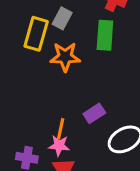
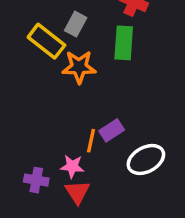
yellow rectangle: (36, 34) -> (46, 41), turned -68
orange line: (61, 129) -> (91, 141), moved

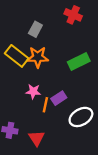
yellow rectangle: (46, 41) -> (17, 56), moved
green rectangle: (124, 43) -> (79, 61), moved, turned 60
pink star: (72, 166) -> (33, 91), moved

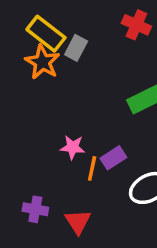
yellow rectangle: (17, 56) -> (46, 34), moved
orange star: (38, 57) -> (42, 62), moved, turned 30

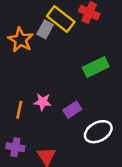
yellow rectangle: (46, 34) -> (61, 19), moved
orange line: (92, 168) -> (19, 110), moved

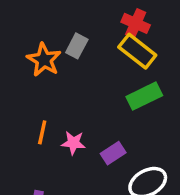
yellow rectangle: (61, 19) -> (137, 51), moved
orange line: (19, 110) -> (42, 132), moved

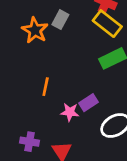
orange line: (42, 132) -> (46, 87), moved
pink star: (73, 143) -> (70, 112), moved

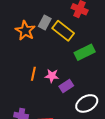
yellow rectangle: (107, 24) -> (63, 31), moved
pink star: (70, 112) -> (52, 76), moved

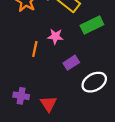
pink star: (52, 76) -> (55, 36), moved

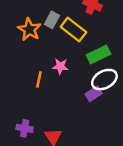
purple rectangle: (71, 63) -> (94, 94), moved
white ellipse: (94, 82) -> (104, 80), moved

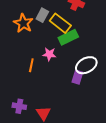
green rectangle: (98, 54) -> (68, 37), moved
purple rectangle: (94, 94) -> (77, 77), turned -40

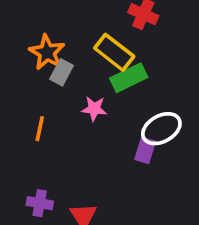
gray rectangle: (42, 15) -> (62, 72), moved
orange line: (31, 65) -> (40, 129), moved

